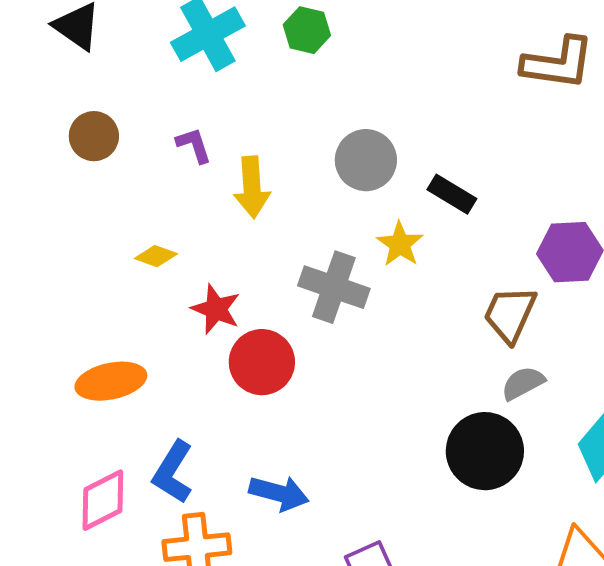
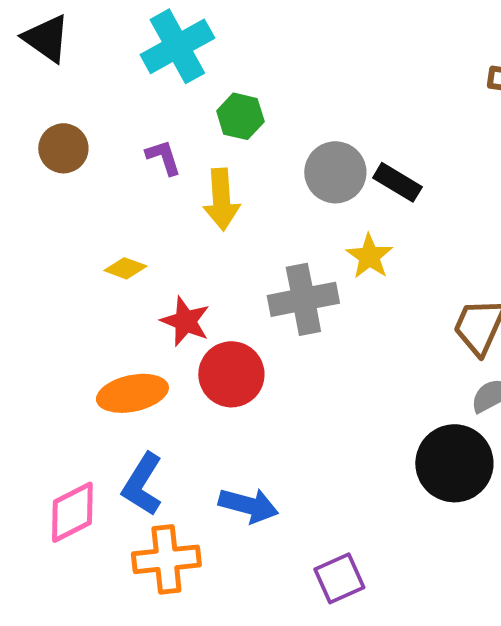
green hexagon: (307, 30) -> (240, 116), moved
black rectangle: (452, 194) -> (397, 182), moved
gray cross: (334, 287) -> (303, 299), turned -30
orange ellipse: (111, 381) -> (132, 393), moved

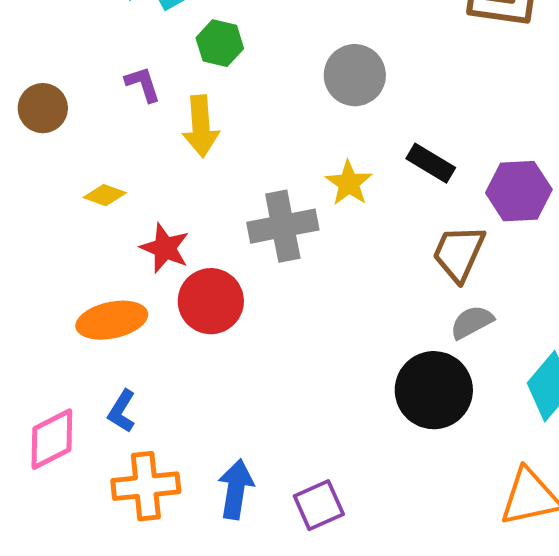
brown circle: (63, 148) -> (43, 108), moved
gray circle: (335, 172) -> (355, 75), moved
black rectangle: (397, 182) -> (431, 163), moved
blue L-shape: (142, 484) -> (122, 411), size x0.7
blue arrow: (248, 505) -> (236, 489), moved, turned -96

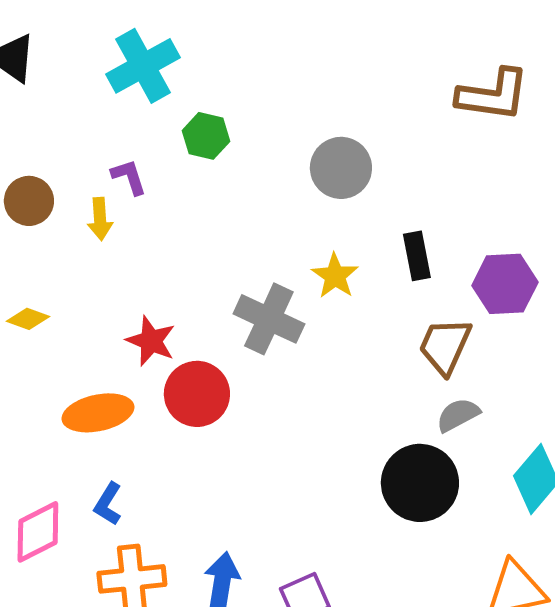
yellow arrow: (201, 126) -> (100, 219), moved, size x0.7
black rectangle: (431, 163) -> (417, 256), turned 48
yellow diamond: (105, 195) -> (28, 319), moved
gray cross: (283, 226) -> (269, 319), turned 36

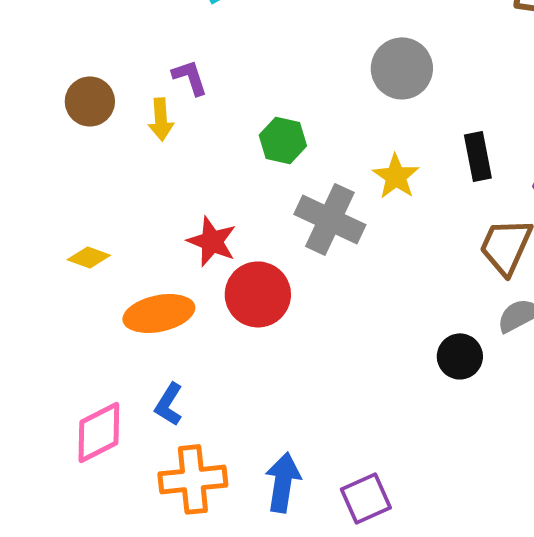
green hexagon: (206, 136) -> (283, 140), moved
yellow diamond: (28, 319) -> (89, 257), moved
black circle: (420, 483) -> (460, 356), moved, size x0.6

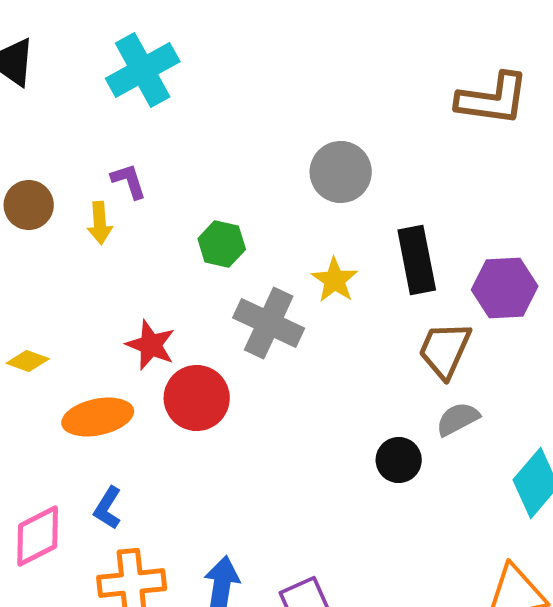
black rectangle: (478, 156) -> (417, 260), size x1.4

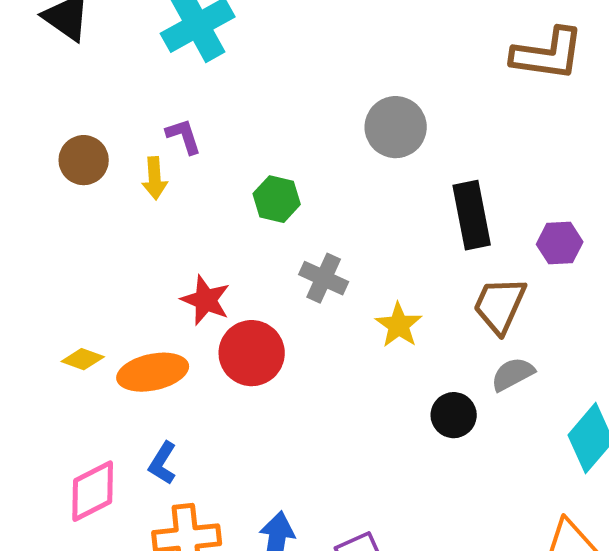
yellow star: (335, 280) -> (399, 325), moved
purple hexagon: (505, 288) -> (560, 243), size x0.7
gray cross: (269, 323) -> (324, 278), size x0.7
yellow diamond: (28, 361) -> (83, 359), moved

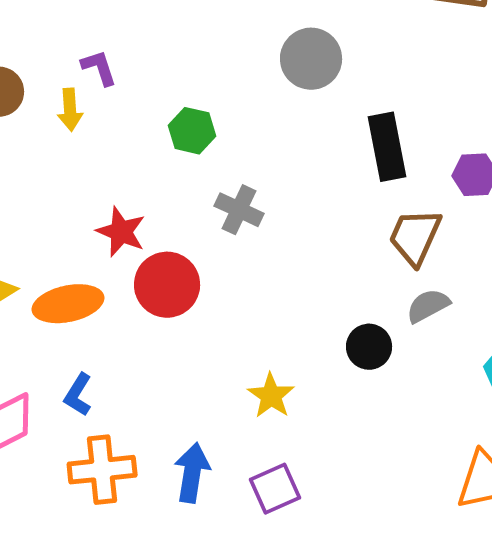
yellow star: (399, 325) -> (271, 396), moved

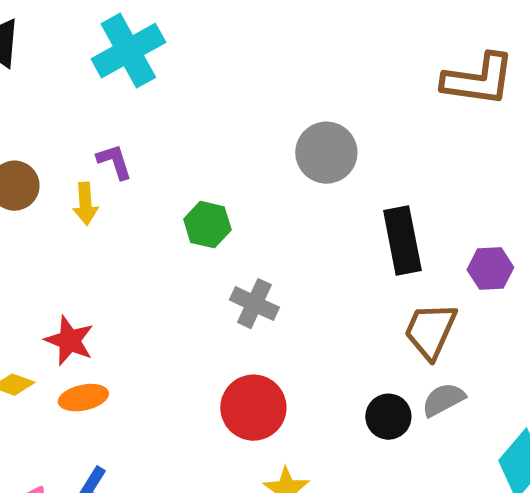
red star: (121, 232) -> (69, 341), moved
red circle: (167, 285) -> (253, 408), moved
orange ellipse: (68, 304) -> (83, 398), size x0.7
black circle: (369, 347) -> (388, 417), moved

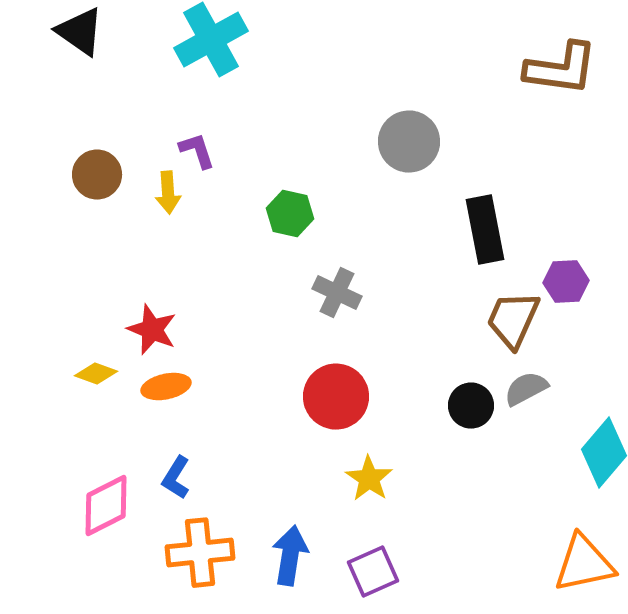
purple hexagon: (490, 269) -> (566, 282), moved

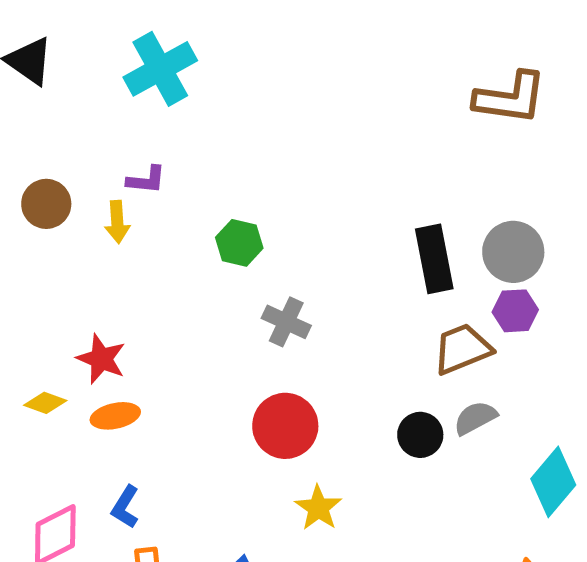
gray circle: (409, 142) -> (513, 252), moved
purple L-shape: (197, 151) -> (146, 180), turned 114
brown trapezoid: (513, 320) -> (462, 349), turned 44

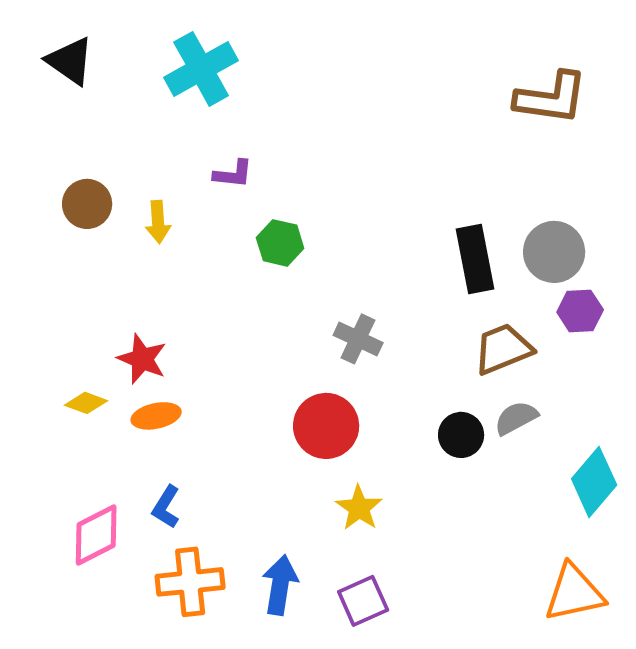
purple L-shape: (146, 180) -> (233, 174), moved
purple hexagon: (515, 311) -> (580, 311), moved
gray cross: (286, 322) -> (358, 339), moved

